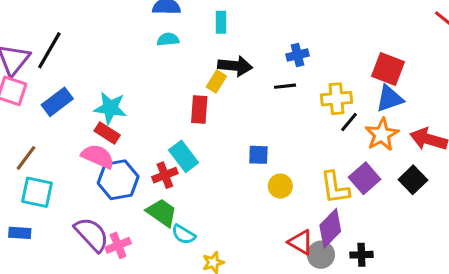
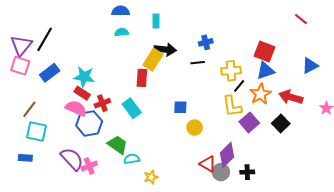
yellow rectangle: (216, 82) -> (153, 60), size x1.5
red cross: (165, 175) -> (102, 103), moved
yellow L-shape: (335, 188) -> (232, 106), moved
cyan semicircle: (184, 234) -> (132, 159), turned 140

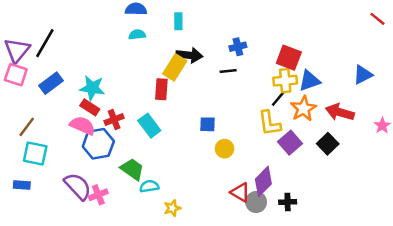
red line: (301, 19) -> (377, 19), moved
red square: (264, 51) -> (289, 58), moved
yellow cross: (231, 71) -> (285, 81), moved

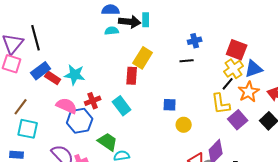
black line: (45, 43) -> (36, 38), turned -45
black arrow: (189, 55) -> (130, 22), moved
yellow cross: (285, 81) -> (234, 69), turned -30
red rectangle: (90, 107) -> (53, 78), moved

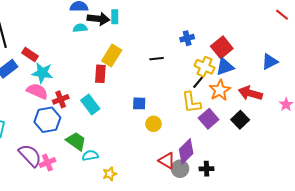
blue cross: (195, 41) -> (187, 38), moved
red square: (237, 50) -> (222, 47), moved, turned 30
yellow cross: (234, 69) -> (204, 67), turned -30
red rectangle: (53, 78) -> (30, 54), moved
pink semicircle: (67, 106) -> (37, 91), moved

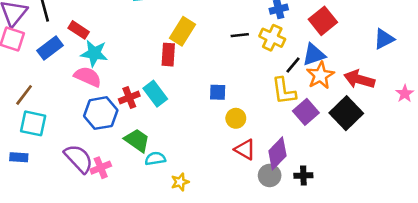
yellow cross: (204, 67) -> (272, 38), moved
blue triangle: (225, 67) -> (314, 55), moved
red cross: (61, 99) -> (129, 97), moved
black square: (240, 120) -> (346, 113), size x1.4
red triangle: (167, 161) -> (245, 149), moved

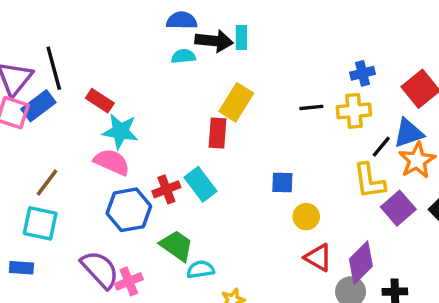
yellow cross: (272, 38) -> (354, 111), turned -30
blue rectangle: (50, 48) -> (38, 106), moved
brown line: (24, 95) -> (47, 182), moved

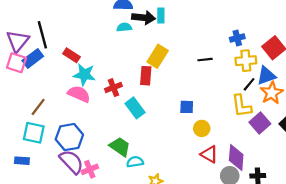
yellow cross: (354, 111) -> (246, 61), moved
red cross: (166, 189) -> (113, 88), moved
blue hexagon: (129, 210) -> (69, 137), moved
purple diamond: (361, 263) -> (236, 157), turned -40

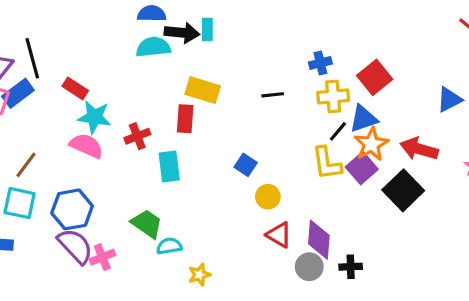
cyan semicircle: (124, 27) -> (153, 47), size x1.5
yellow rectangle: (158, 56) -> (203, 90), turned 75
blue square: (187, 107) -> (246, 165), turned 32
cyan rectangle: (135, 108) -> (169, 166), turned 30
purple square: (260, 123) -> (362, 168), moved

